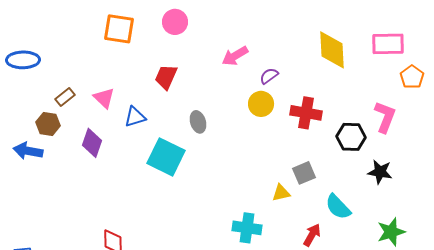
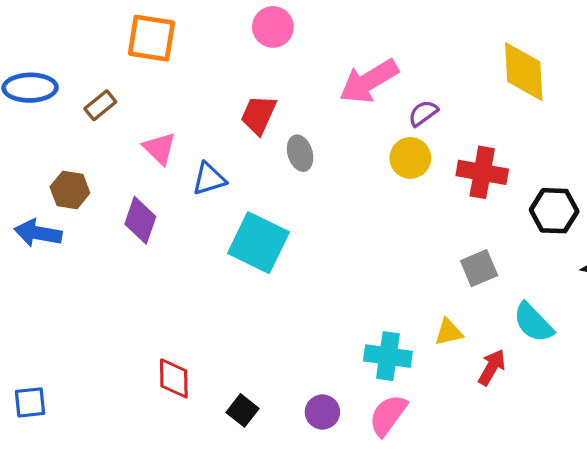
orange square: (119, 29) -> (151, 38), moved
pink arrow: (235, 56) -> (369, 81), size x1.4
brown rectangle: (65, 97) -> (100, 105), moved
gray ellipse: (198, 122) -> (300, 153), moved
yellow triangle: (281, 193) -> (449, 332), moved

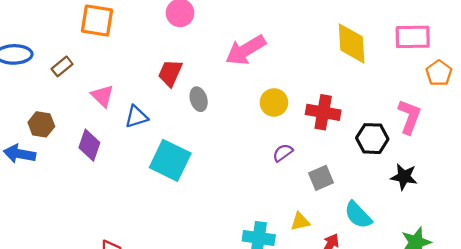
purple semicircle: (423, 113) -> (283, 153), moved

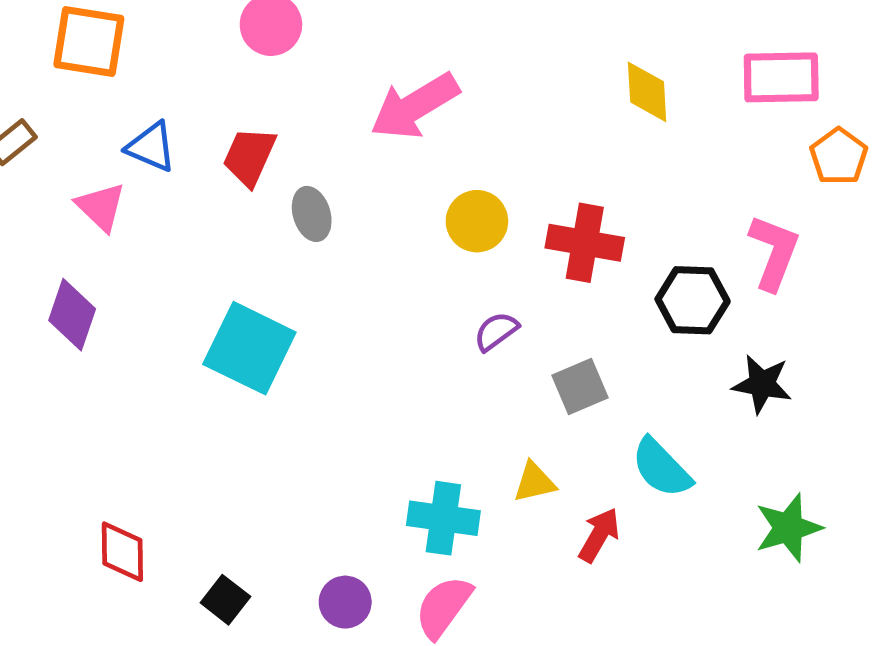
yellow diamond: (352, 43) -> (647, 92), size x0.7
blue triangle: (136, 117) -> (151, 147), moved, turned 40

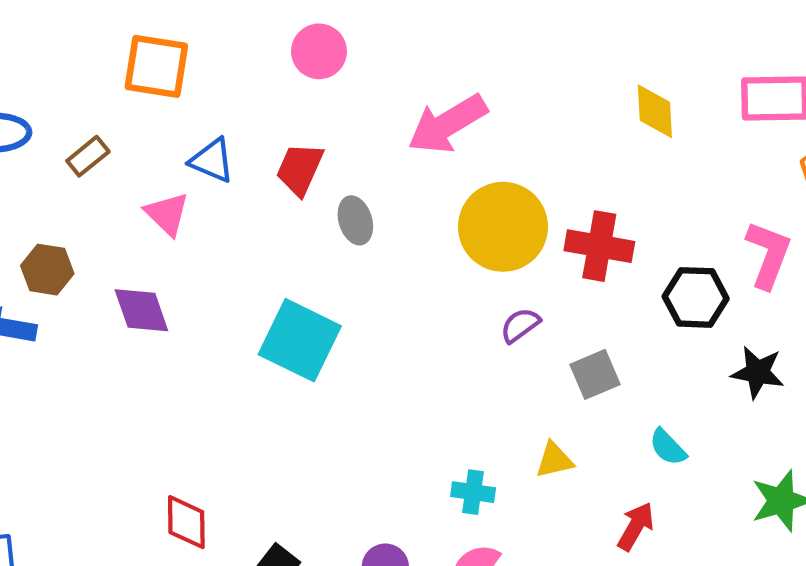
yellow circle: (477, 221) -> (503, 227), size x1.6
purple diamond: (72, 315) -> (141, 310), turned -38
cyan semicircle: (661, 468) -> (668, 447), size x0.7
cyan cross: (443, 518) -> (473, 492), size x0.7
red arrow: (599, 535) -> (636, 526), moved

